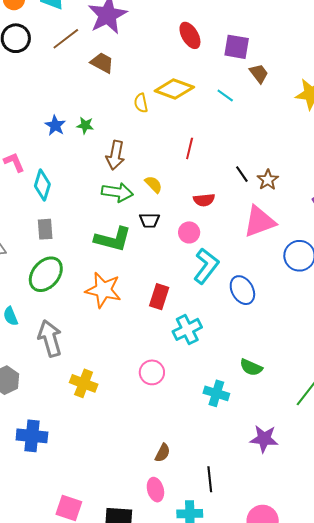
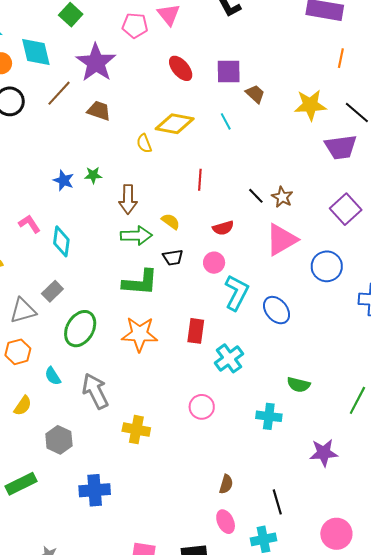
cyan line: (225, 95) -> (226, 121), turned 36
gray rectangle: (45, 229) -> (52, 291), moved, turned 60

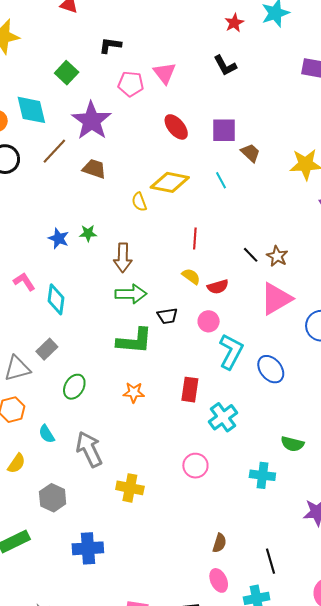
yellow semicircle: (171, 221) -> (191, 276), moved
green ellipse: (80, 329) -> (74, 387), size x0.7
orange star: (140, 334) -> (134, 392), size x0.6

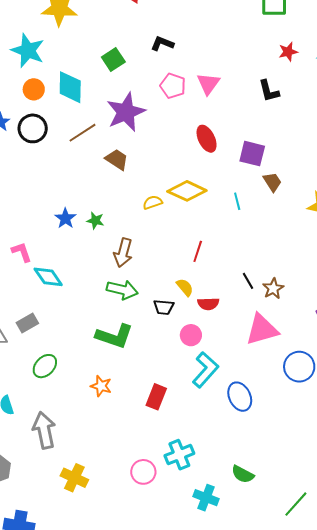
yellow semicircle: (139, 202) -> (153, 202), turned 78
cyan diamond: (56, 299) -> (48, 277), turned -56
black trapezoid: (167, 316) -> (164, 307), moved
cyan cross: (223, 417) -> (179, 455), moved

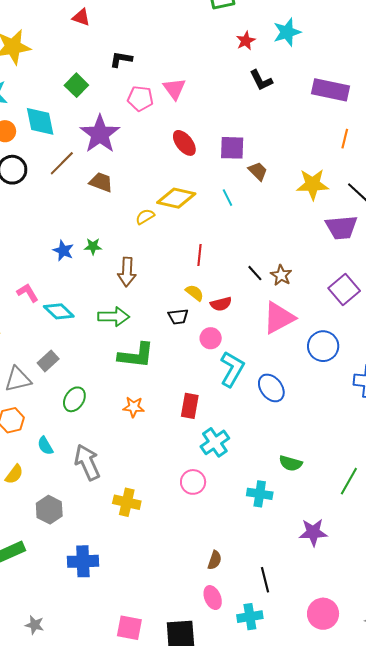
black L-shape: (269, 91) -> (261, 80), moved
green arrow: (122, 290) -> (114, 317), moved
cyan cross: (179, 455) -> (215, 442), moved

